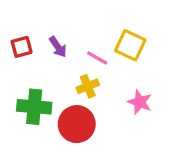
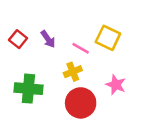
red square: (22, 47) -> (18, 39), turned -36
red circle: (77, 124) -> (81, 103), moved

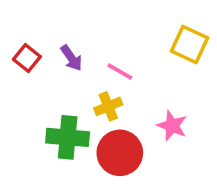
yellow square: (108, 38) -> (189, 44), moved
green cross: (28, 89) -> (68, 137), moved

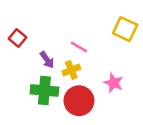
purple arrow: (71, 58) -> (47, 60), moved

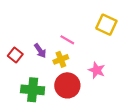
red square: (18, 38) -> (15, 55), moved
green cross: (44, 90) -> (33, 90), moved

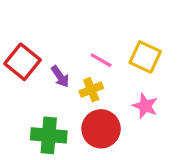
yellow square: (106, 25) -> (145, 57), moved
red square: (15, 55) -> (23, 62), moved, size x1.5

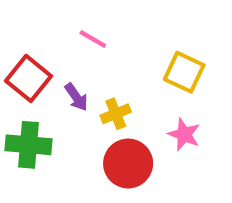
pink line: (101, 60) -> (93, 39), moved
green cross: (49, 135) -> (29, 145), moved

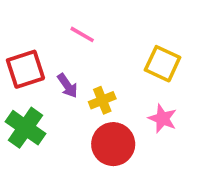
red square: (29, 78) -> (25, 69), turned 33
green cross: (29, 145) -> (25, 128), turned 30

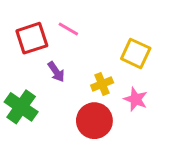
red square: (25, 69) -> (32, 38), moved
yellow cross: (102, 100) -> (102, 84), moved

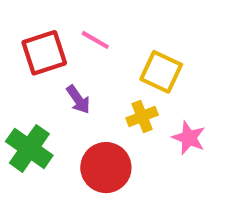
yellow square: (136, 53) -> (161, 72), moved
red circle: (94, 121) -> (106, 168), moved

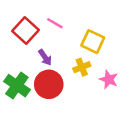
red square: (44, 53) -> (26, 31), turned -30
red circle: (106, 168) -> (49, 84), moved

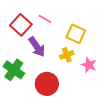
purple arrow: (45, 57) -> (37, 47), size x1.5
red circle: (49, 84) -> (47, 84), moved

